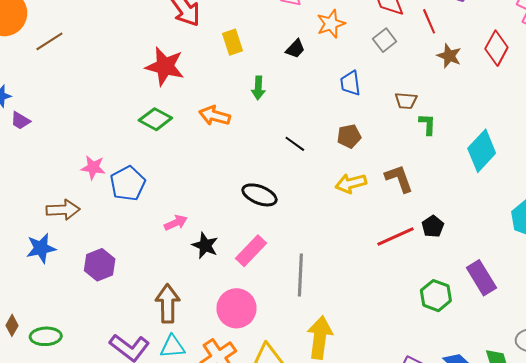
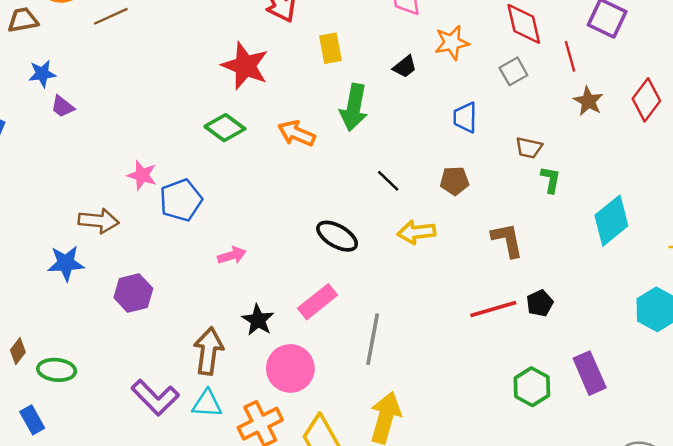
green arrow: (258, 88) -> (354, 107), size x1.6
yellow arrow: (351, 183) -> (416, 232), moved
black star: (205, 245) -> (258, 320), moved

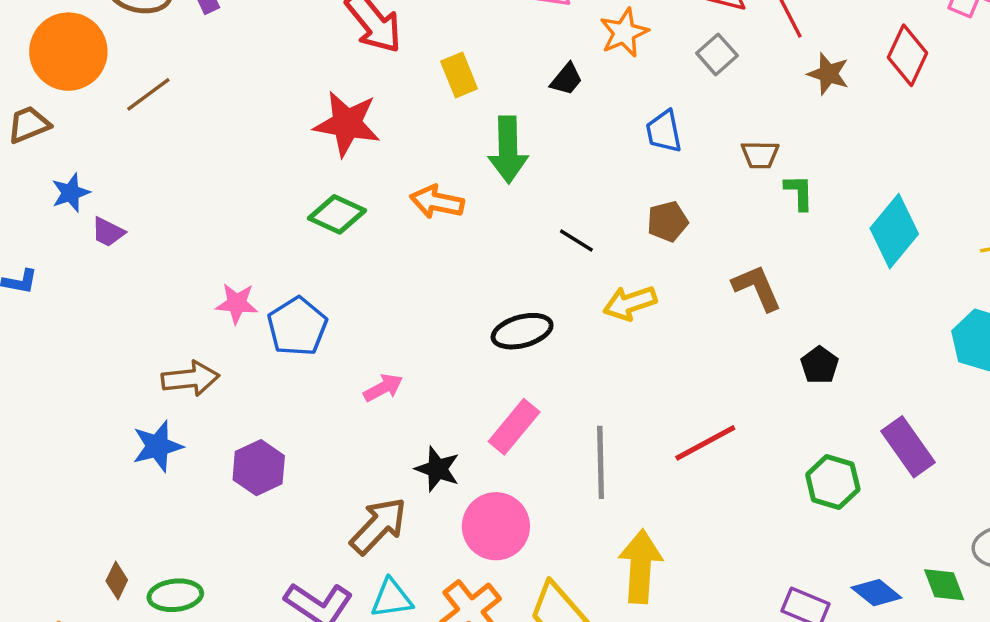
black ellipse: (337, 236) -> (522, 331), turned -33
red line: (493, 309) -> (705, 443), moved
brown arrow: (208, 351) -> (378, 526), turned 48

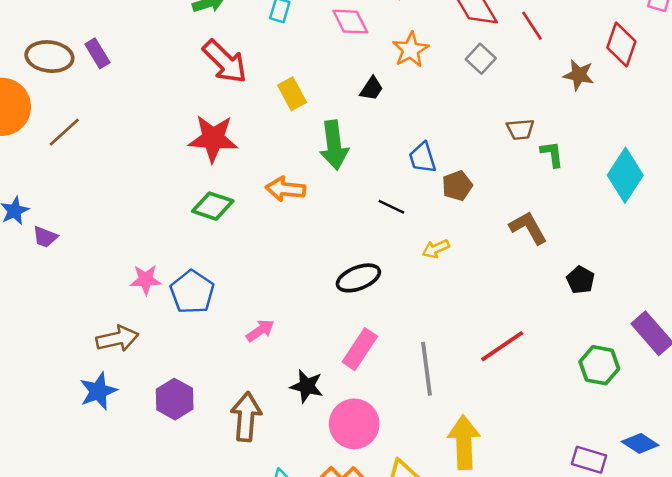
brown star: (828, 74) -> (579, 75), moved
blue trapezoid: (664, 131) -> (422, 158), moved
yellow arrow: (630, 303) -> (436, 249), size x0.7
brown arrow: (378, 526) -> (246, 417), moved, turned -33

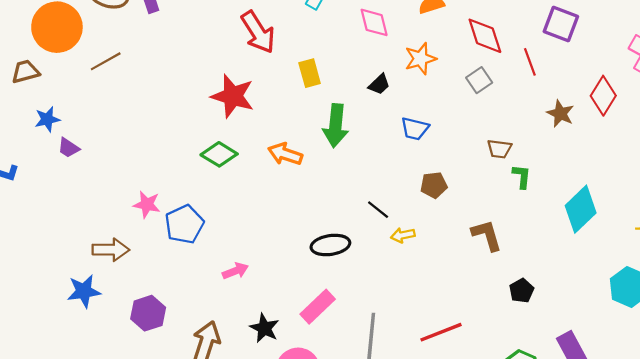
blue trapezoid: (422, 158) -> (415, 129), moved, turned -72
black line: (391, 207) -> (378, 210), moved

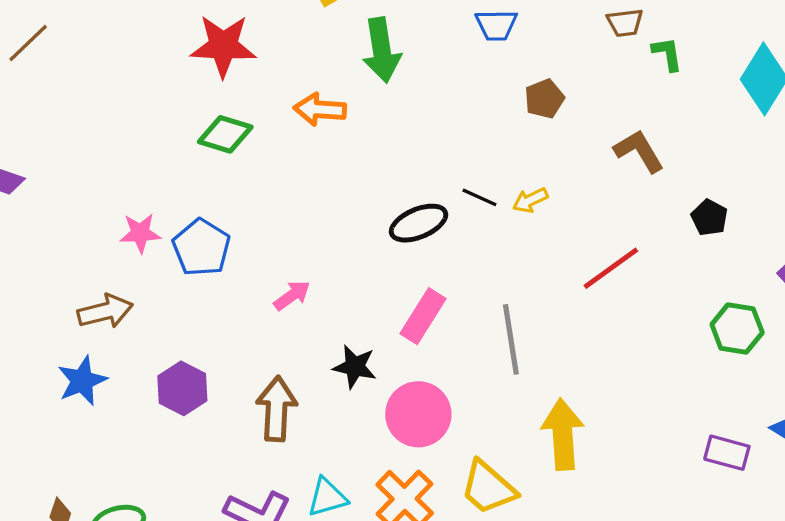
black line: (378, 210) -> (479, 197), moved
yellow arrow: (403, 235) -> (530, 200), moved
red line: (441, 332) -> (611, 268), moved

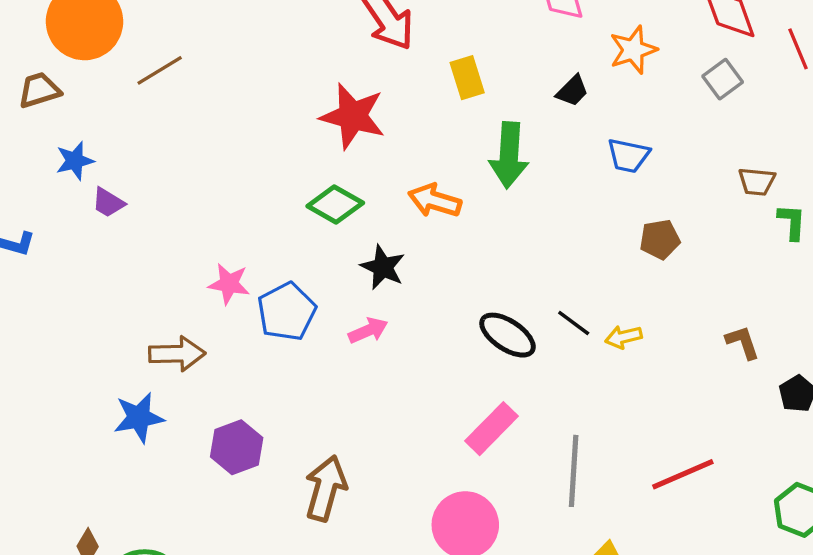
brown L-shape: (639, 151) -> (743, 342), moved, size x0.7
black ellipse: (419, 223) -> (508, 335), turned 44
red line: (611, 268) -> (683, 474), moved
pink arrow: (292, 295) -> (368, 330), moved
black star: (355, 367) -> (383, 267), moved

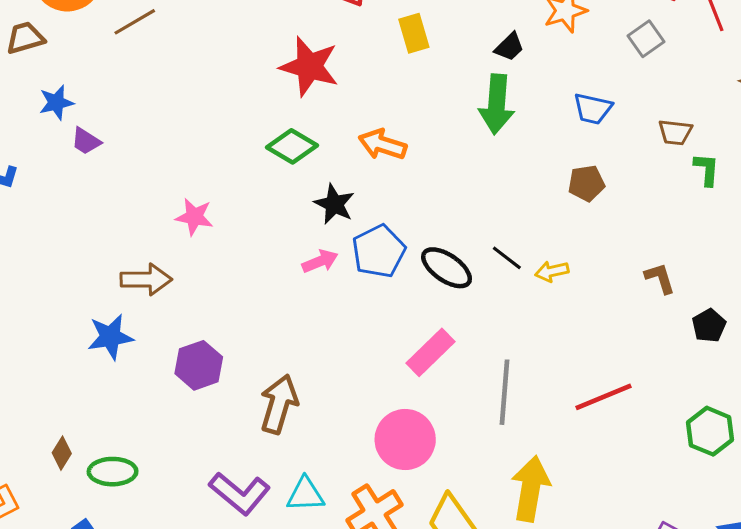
green arrow: (509, 155) -> (497, 104), moved
blue trapezoid: (628, 156) -> (593, 109), moved
blue pentagon: (287, 312) -> (379, 251), moved

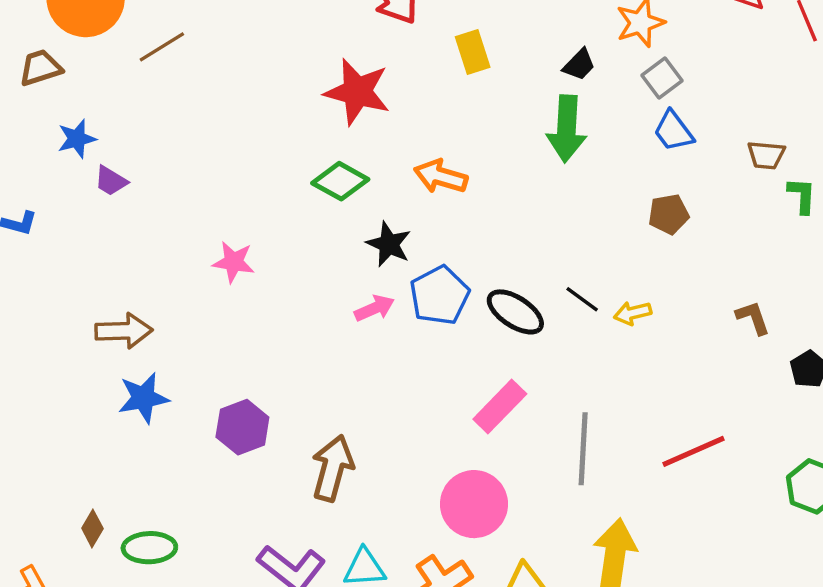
gray square: (646, 39) -> (662, 78), moved
blue trapezoid: (593, 109) -> (674, 131), turned 42
brown arrow: (146, 279) -> (124, 331), moved

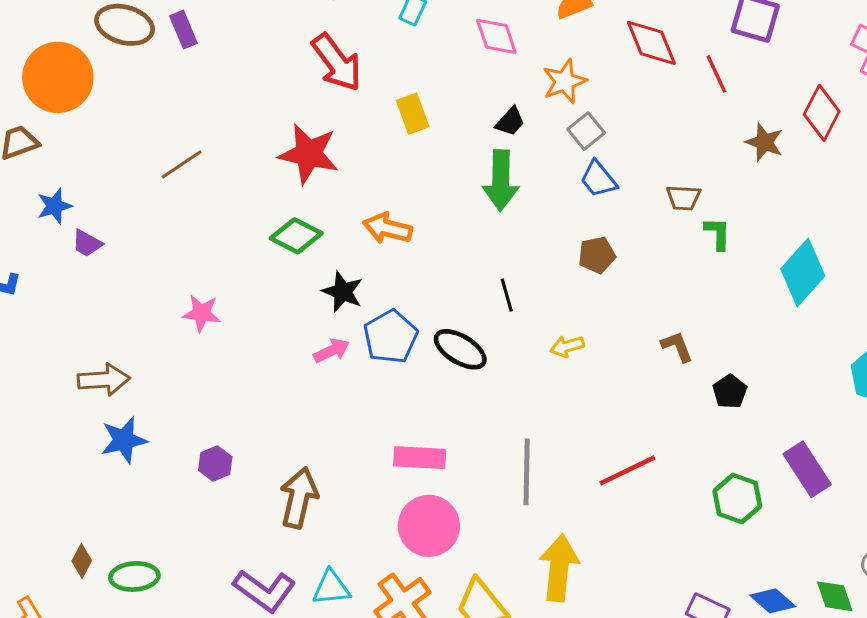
brown line: (162, 47) -> (182, 164), moved
black line: (582, 299) -> (507, 295), moved, turned 40
pink rectangle: (500, 406) -> (420, 458), moved, turned 51
purple hexagon: (242, 427) -> (215, 464), size x0.7

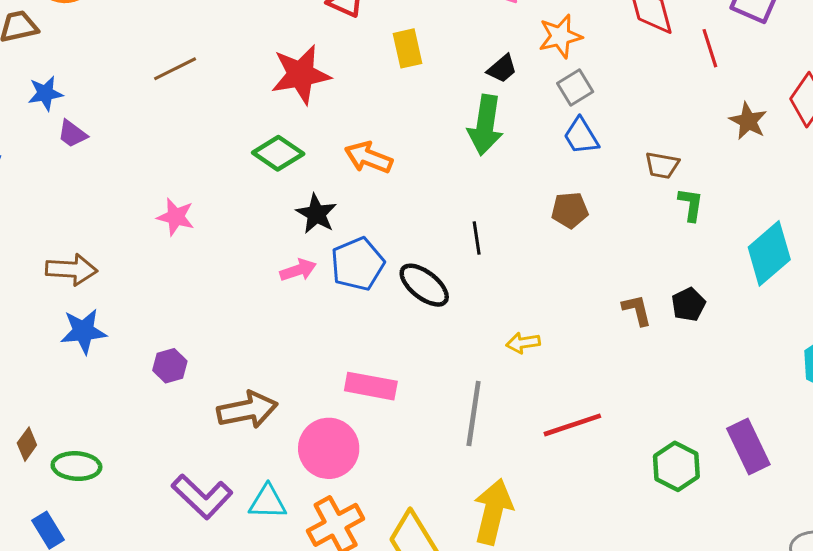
red star: (309, 154) -> (301, 75), turned -30
yellow arrow: (567, 346) -> (523, 343), moved
black pentagon: (730, 392) -> (688, 304), moved
brown arrow: (299, 498) -> (247, 410), turned 58
pink circle: (429, 526) -> (329, 448), moved

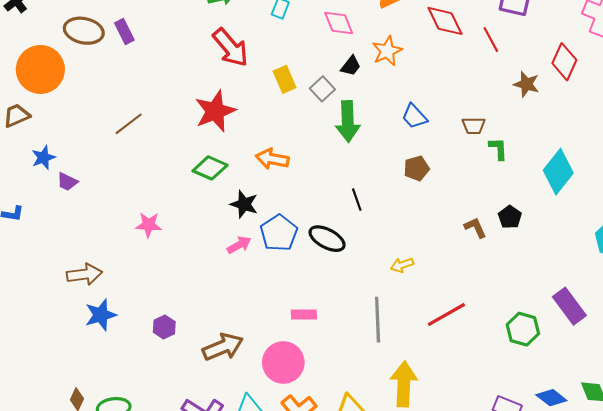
black trapezoid: (502, 69) -> (351, 66), moved
gray square: (575, 87) -> (322, 89), moved
pink rectangle: (371, 386) -> (304, 314), size x0.7

